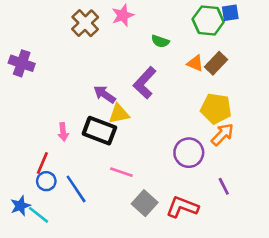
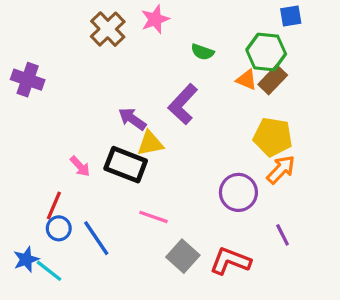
green hexagon: (208, 21) -> (266, 52), moved
pink arrow: (63, 132) -> (80, 166), turned -36

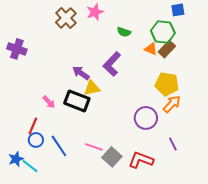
pink line: (153, 217) -> (94, 147), moved

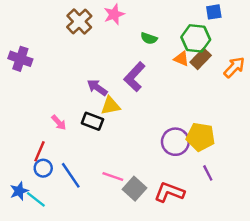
yellow pentagon: (167, 84) -> (201, 137), moved
black rectangle: (77, 101) -> (92, 121), size x0.7
orange arrow: (172, 104) -> (234, 67), moved

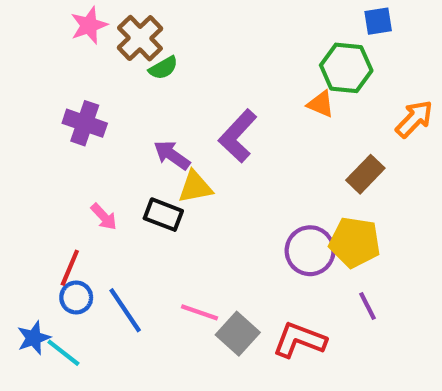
pink star: (114, 14) -> (89, 25), moved
green semicircle: (149, 38) -> (163, 68), moved, turned -49
purple cross: (20, 59) -> (85, 123), moved
brown rectangle: (201, 59) -> (365, 174), moved

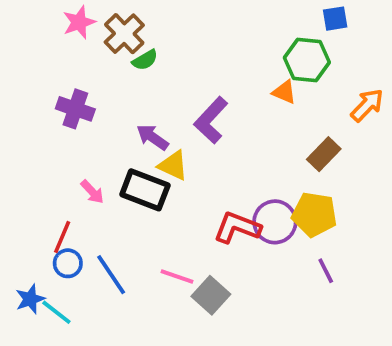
yellow triangle: (195, 187) -> (173, 165), turned 36
black rectangle: (163, 215) -> (145, 190), size x1.4
red L-shape: (299, 340) -> (237, 228), moved

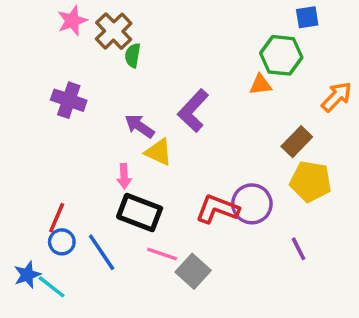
green semicircle: (145, 60) -> (133, 55), turned 130
orange triangle: (284, 92) -> (261, 85), turned -30
black rectangle: (145, 190) -> (140, 213), moved
pink arrow: (92, 192) -> (124, 176), moved, turned 40
yellow pentagon: (314, 214) -> (311, 181), moved

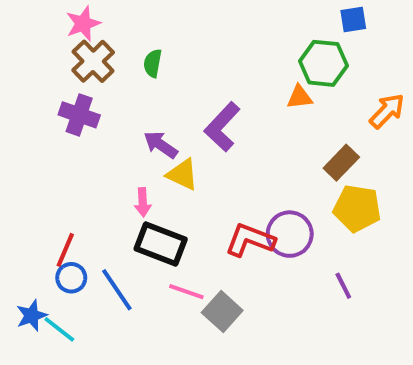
brown cross: (114, 31) -> (93, 61), moved

